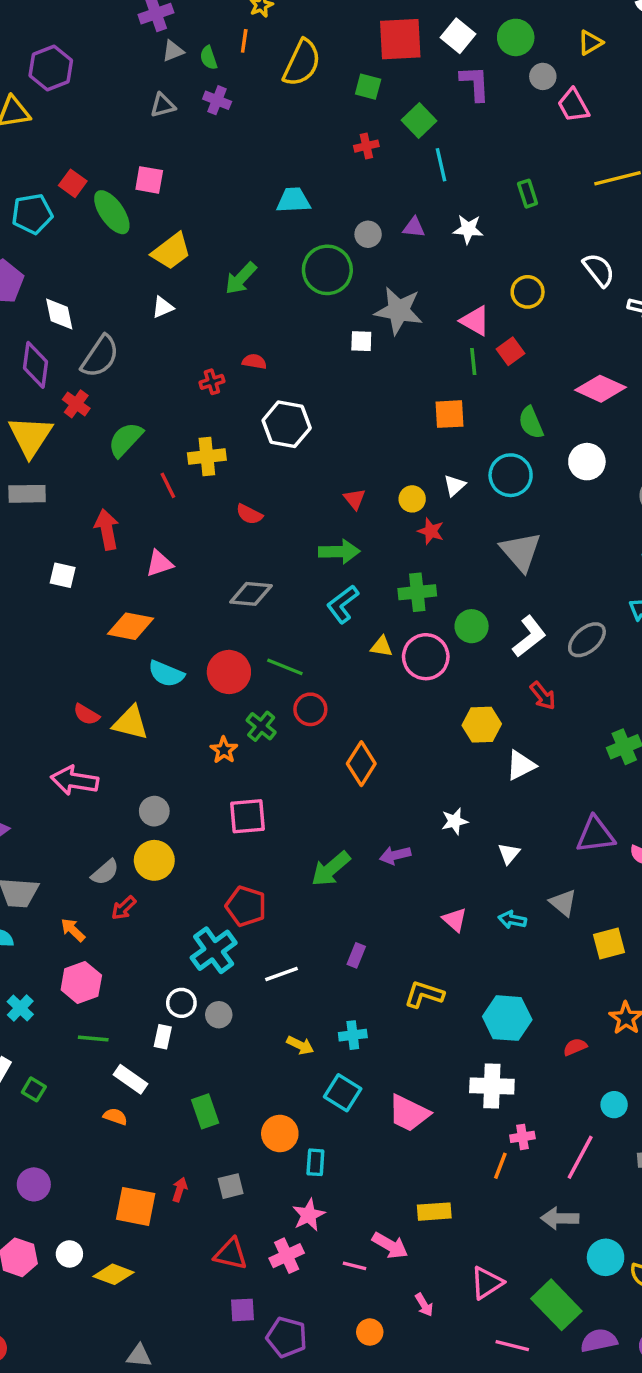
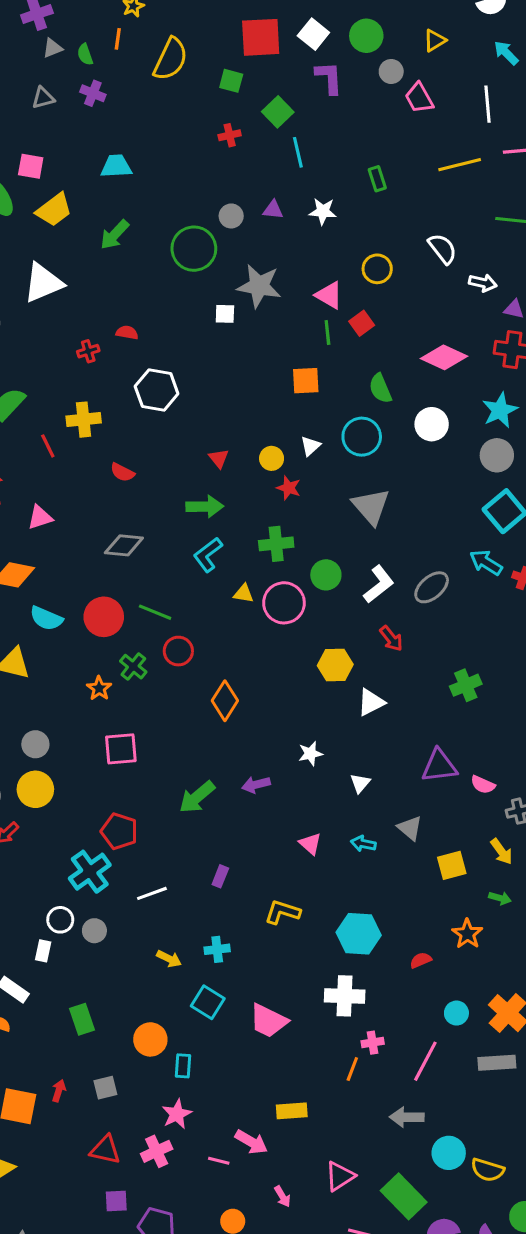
cyan trapezoid: (293, 200) -> (116, 166), moved
yellow trapezoid: (171, 251) -> (54, 210), moved
green arrow: (241, 278) -> (115, 235), moved
white triangle: (163, 307) -> (43, 283), size x2.0

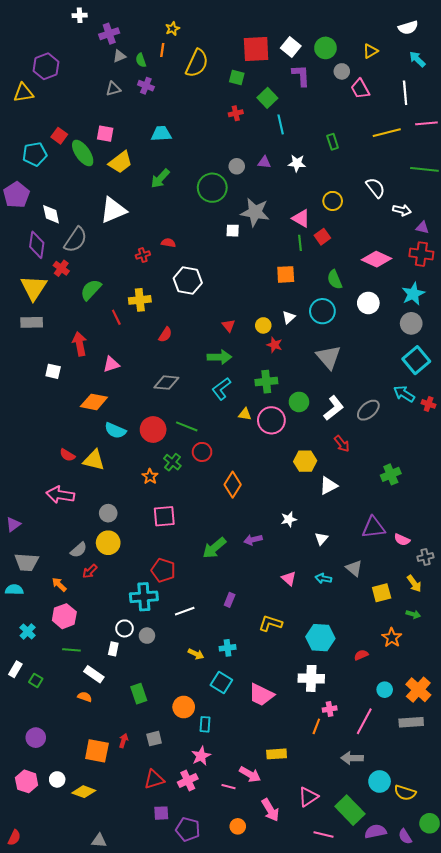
red semicircle: (122, 472) -> (165, 335), turned -84
cyan cross: (90, 872) -> (144, 597), turned 32
red triangle: (105, 1150) -> (154, 779), turned -30
pink arrow: (282, 1196) -> (270, 810), size x1.6

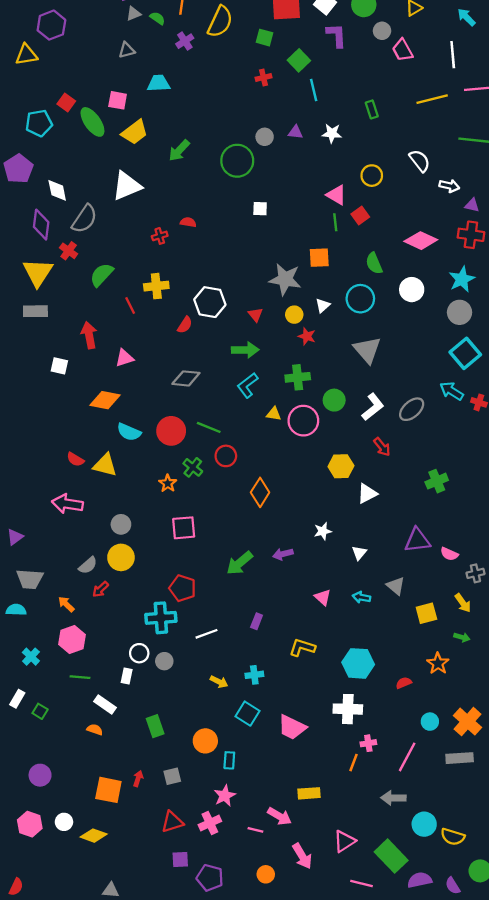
green semicircle: (141, 60) -> (157, 18), turned 144
purple cross: (146, 86) -> (185, 41), moved, turned 35
cyan trapezoid: (161, 134) -> (159, 83), moved
gray star: (255, 212) -> (285, 279), moved
white hexagon: (188, 281) -> (210, 302), moved

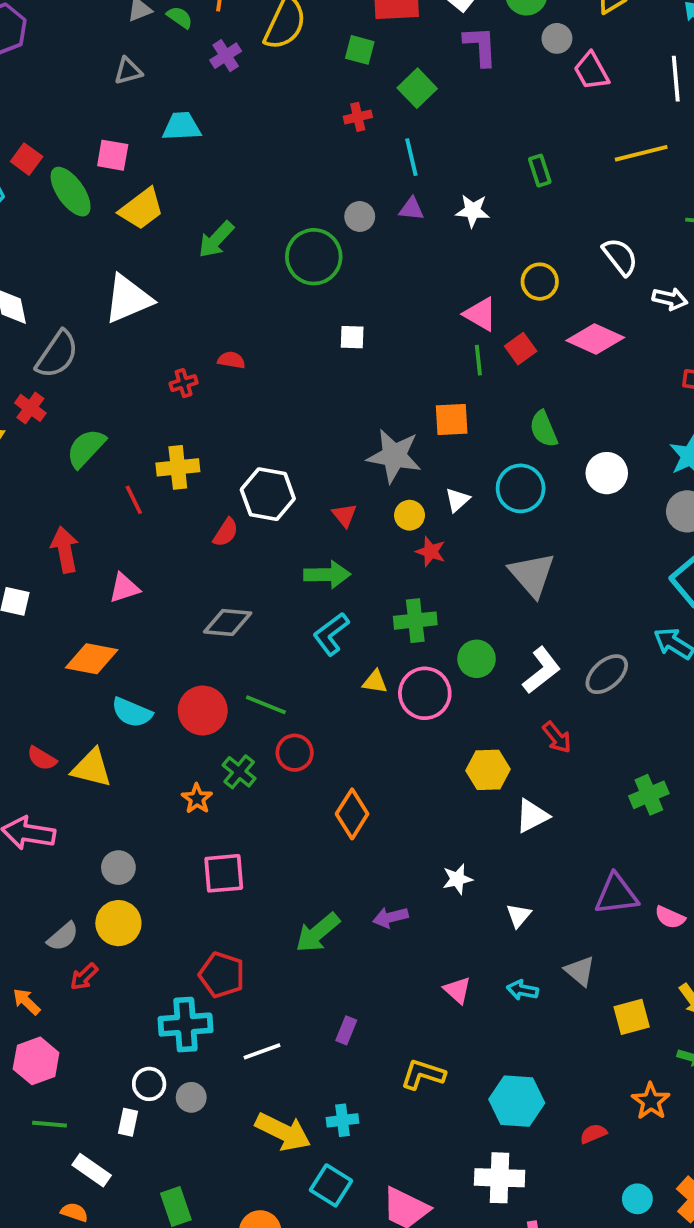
cyan line: (314, 90) -> (411, 157), moved
pink diamond: (421, 241) -> (595, 339), moved
yellow arrow: (219, 682) -> (283, 1132), size x1.8

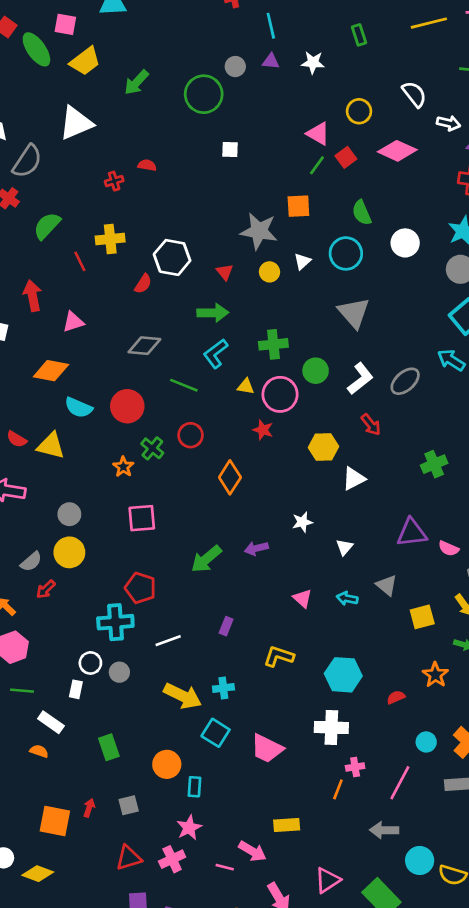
green line: (478, 360) -> (317, 165), turned 42
red star: (431, 552) -> (263, 430), moved
green line: (266, 705) -> (184, 385), moved

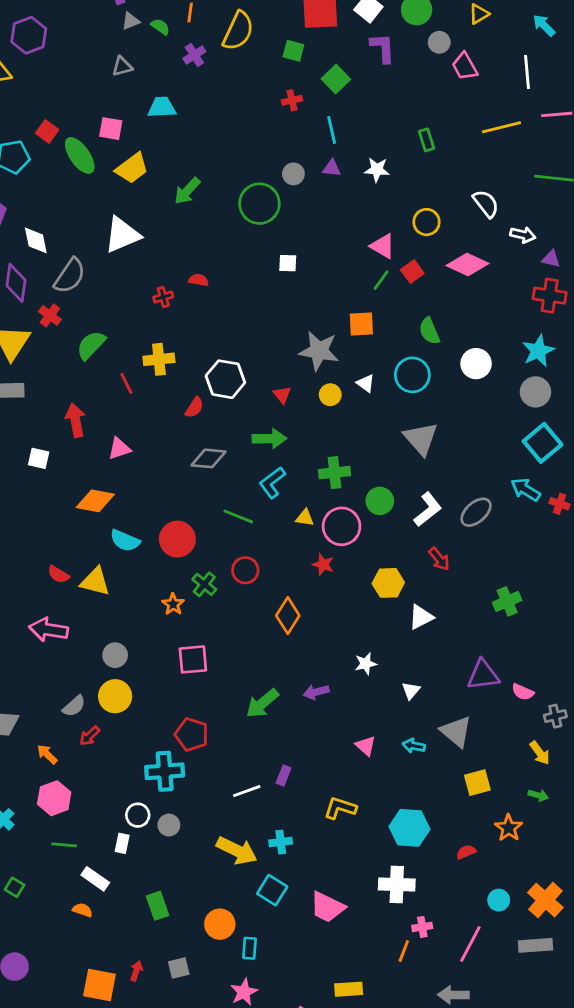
white triangle: (302, 261) -> (366, 383), turned -42
gray diamond: (144, 346) -> (208, 458), moved
gray triangle: (387, 585) -> (456, 732), size x1.4
yellow square: (422, 617) -> (477, 783), moved
white line: (168, 641) -> (247, 791), moved

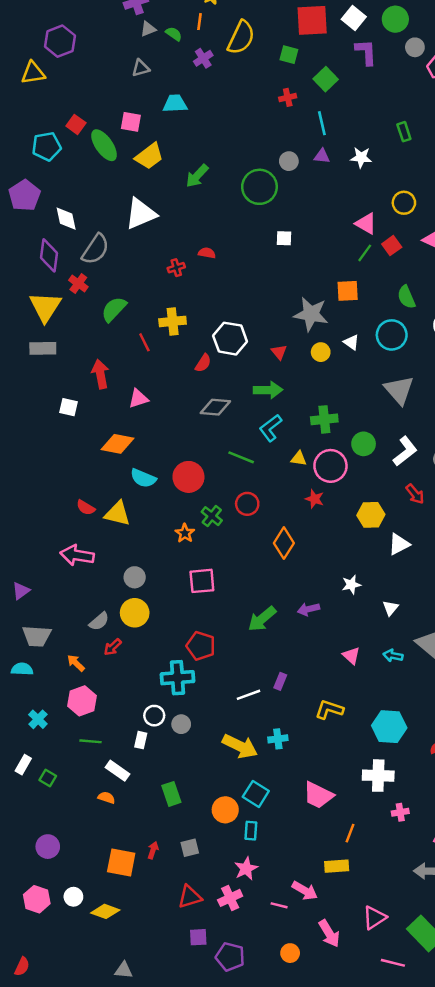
cyan square: (272, 890) -> (256, 794), moved
orange line: (404, 951) -> (350, 833), moved

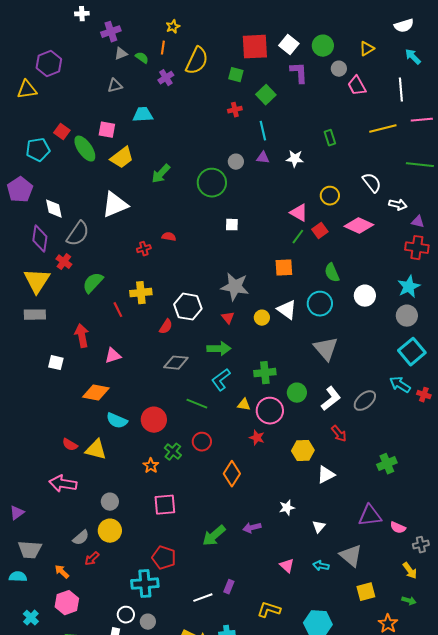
gray star: (311, 314) -> (235, 287), moved
white triangle: (351, 342) -> (287, 310), size x1.5

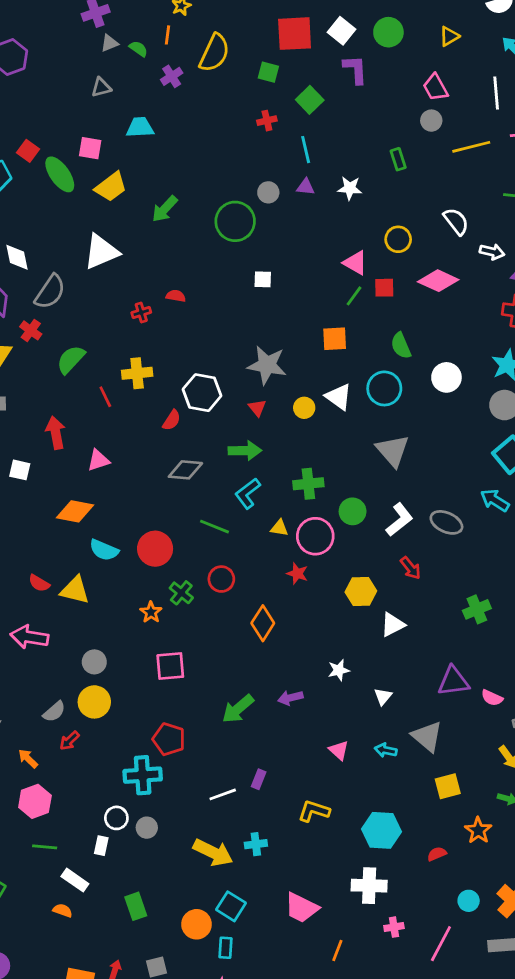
gray circle: (339, 69) -> (431, 121), moved
red square: (320, 231) -> (384, 288), turned 35
gray ellipse: (365, 401) -> (446, 522), turned 65

